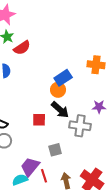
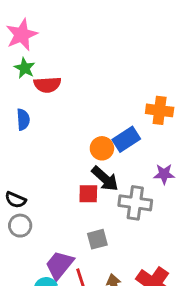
red semicircle: (22, 48) -> (47, 85), turned 30
blue rectangle: (63, 78) -> (126, 139), moved
red square: (39, 120) -> (88, 194), moved

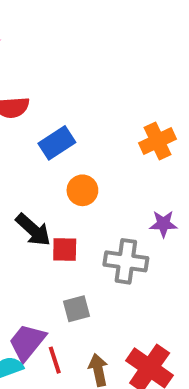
orange cross: (160, 110) -> (157, 141), turned -32
blue rectangle: (126, 139) -> (57, 143), moved
black arrow: (105, 179) -> (33, 230), moved

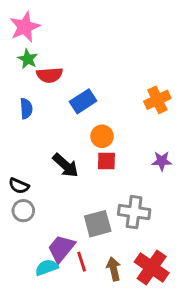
red square: (65, 250) -> (106, 161), moved
gray cross: (126, 261) -> (134, 212), moved
gray square: (77, 309) -> (98, 224), size x1.4

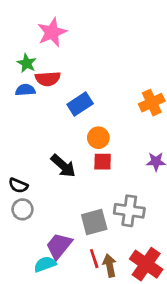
pink star: (25, 27) -> (52, 32), moved
blue semicircle: (26, 109) -> (25, 90), moved, turned -90
red line: (82, 262) -> (94, 259), moved

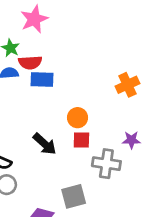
blue rectangle: (80, 104) -> (42, 80), moved, turned 35
gray cross: (129, 211) -> (106, 164), moved

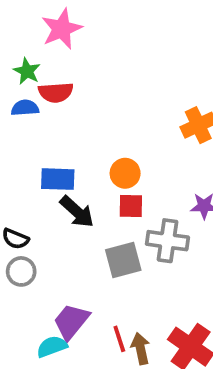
blue rectangle: (42, 80) -> (58, 179), moved
gray square: (74, 196) -> (123, 260), moved

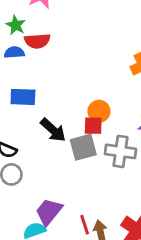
orange circle: (125, 173) -> (99, 111), moved
blue rectangle: (58, 179) -> (23, 97), moved
gray square: (123, 260) -> (83, 147), moved

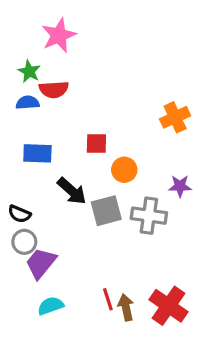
red square: (93, 126) -> (96, 144), moved
purple trapezoid: (49, 212) -> (41, 263), moved

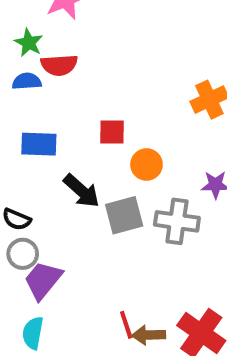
cyan semicircle: (51, 306) -> (33, 333), moved, turned -60
brown arrow: (126, 307) -> (149, 335), turned -80

